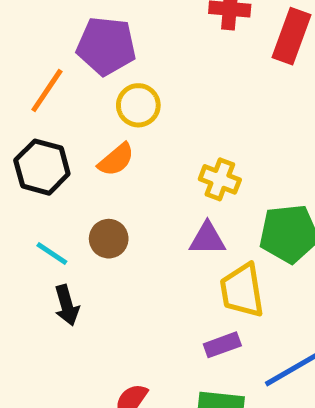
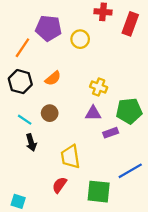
yellow circle: (138, 105) -> (80, 39), moved
yellow trapezoid: (242, 291) -> (70, 157), moved
purple rectangle: (222, 345) -> (111, 133), moved

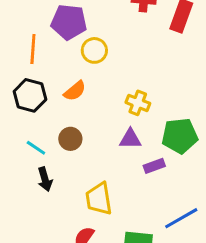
yellow circle: (80, 39) -> (94, 50), moved
orange line: (22, 48) -> (33, 49), turned -30

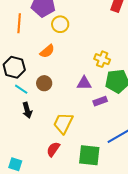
black hexagon: (30, 95) -> (14, 67), moved
yellow cross: (138, 103) -> (102, 59), moved
yellow trapezoid: (99, 199) -> (63, 123), turned 35

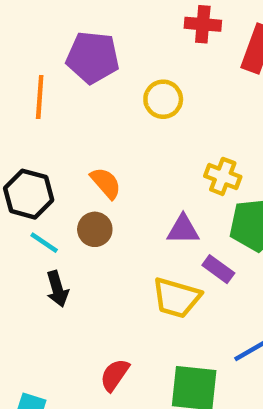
yellow circle: (60, 24) -> (163, 99), moved
orange semicircle: (47, 51) -> (106, 183), moved, turned -91
purple rectangle: (100, 101) -> (218, 269), turned 56
yellow trapezoid: (63, 123) -> (176, 298), moved, turned -100

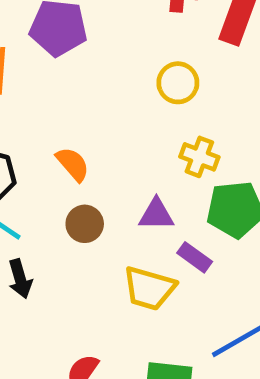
yellow circle: (163, 99) -> (178, 83), moved
brown circle: (95, 229) -> (85, 224), moved

